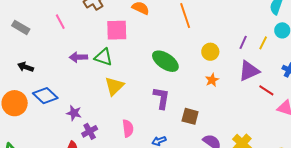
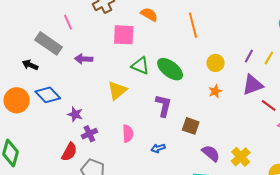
gray rectangle: (21, 27) -> (49, 43), moved, size x1.5
green triangle: (104, 57) -> (140, 66), moved

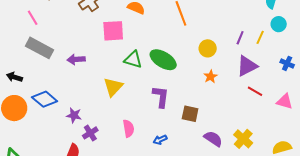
pink line: (68, 22) -> (33, 18), moved
black arrow: (30, 65) -> (14, 77), moved
red line: (269, 106) -> (255, 91), moved

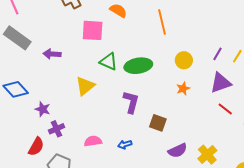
green ellipse: (163, 60) -> (138, 66), turned -48
pink semicircle: (128, 128) -> (93, 141), moved, turned -96
purple semicircle: (213, 139) -> (178, 151), turned 114

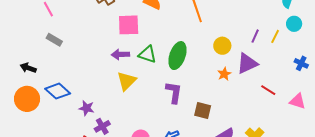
gray rectangle: (17, 38) -> (54, 40), size x0.6
purple arrow: (52, 54) -> (120, 54), moved
green ellipse: (138, 66) -> (177, 56), turned -56
purple triangle: (221, 83) -> (247, 64), moved

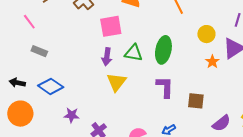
purple arrow: (120, 54) -> (107, 57), turned -72
blue diamond: (58, 91) -> (51, 86), moved
purple star: (86, 108) -> (72, 115), moved

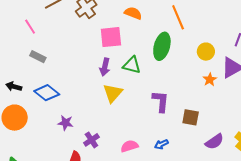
green ellipse: (163, 50) -> (162, 46), moved

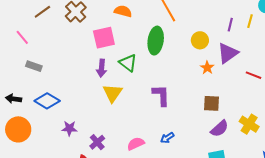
green triangle: (132, 65) -> (128, 63), turned 30
brown square: (191, 117) -> (211, 103), moved

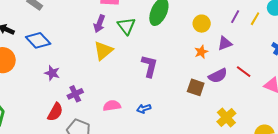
purple triangle: (228, 53) -> (225, 43), size x0.7
purple semicircle: (220, 129) -> (218, 76), moved

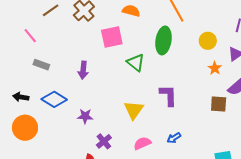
purple arrow: (99, 24) -> (83, 70), moved
yellow triangle: (103, 51) -> (134, 110), moved
purple star: (52, 73) -> (85, 116), moved

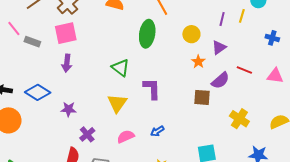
pink square: (112, 37) -> (66, 33), moved
green triangle: (136, 63) -> (121, 68), moved
gray rectangle: (41, 65) -> (32, 42), moved

